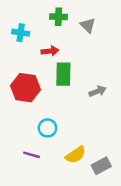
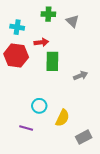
red hexagon: (26, 88) -> (16, 55), moved
yellow semicircle: (76, 155) -> (62, 118), moved, turned -30

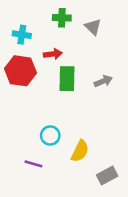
gray arrow: (81, 76) -> (103, 81), moved

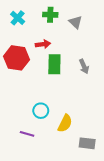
cyan cross: (22, 35) -> (18, 18), moved, turned 32
gray arrow: (103, 81) -> (84, 66), turned 88
gray rectangle: (107, 176) -> (87, 143), turned 35

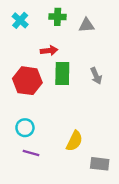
gray triangle: (76, 22) -> (86, 25), turned -48
red hexagon: (17, 58) -> (27, 81), moved
cyan circle: (41, 111) -> (25, 128), moved

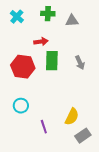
yellow semicircle: (74, 141) -> (72, 117), moved
purple line: (31, 153) -> (44, 127), moved, turned 56
gray rectangle: (100, 164) -> (83, 136), turned -42

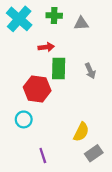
cyan cross: (17, 17) -> (19, 19), size x1.6
red hexagon: (23, 67) -> (37, 89), moved
purple line: (44, 127) -> (43, 156), moved

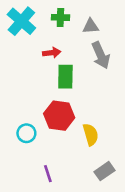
gray arrow: (90, 71) -> (101, 55), moved, size x1.5
red hexagon: (37, 89) -> (59, 116), moved
yellow semicircle: (81, 132) -> (91, 135), moved, turned -42

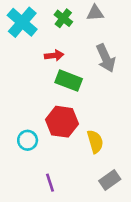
green cross: (60, 17) -> (63, 18), turned 36
gray triangle: (91, 26) -> (95, 13), moved
green rectangle: (65, 77) -> (69, 81), turned -70

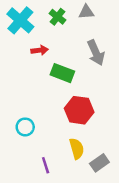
red arrow: (54, 55) -> (40, 50), moved
red hexagon: (62, 122) -> (79, 110), moved
yellow semicircle: (95, 142) -> (77, 149), moved

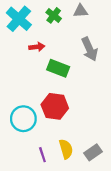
red hexagon: (79, 110) -> (55, 106), moved
cyan circle: (25, 127) -> (23, 119), size x1.5
yellow semicircle: (77, 149) -> (66, 149), moved

